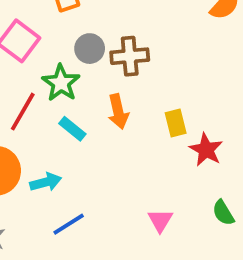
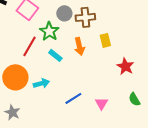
yellow rectangle: (176, 123) -> (105, 40), moved
blue line: (69, 224) -> (73, 98), moved

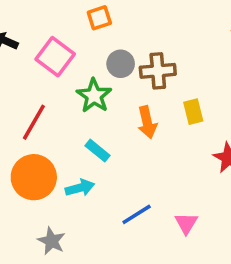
red line: (29, 46) -> (34, 122), moved
cyan rectangle: (55, 55) -> (98, 151), moved
gray star: (12, 112) -> (52, 241), moved

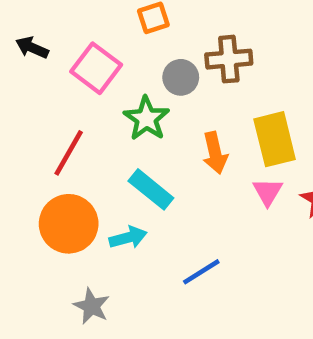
brown cross: (158, 71) -> (229, 59), moved
yellow rectangle: (193, 112) -> (275, 139), size x1.6
cyan rectangle: (98, 151) -> (151, 189), size x1.4
pink triangle: (186, 223) -> (268, 192), moved

